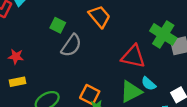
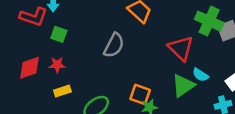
green square: (58, 25) -> (59, 34), moved
red triangle: (133, 56) -> (181, 48), turned 40

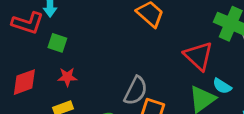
gray semicircle: (114, 45) -> (136, 91), moved
red star: (57, 65) -> (67, 77), moved

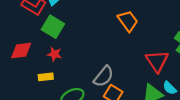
green square: (57, 43) -> (53, 27), size x1.5

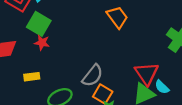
red star: (54, 54) -> (42, 43), moved
red triangle: (157, 61) -> (147, 74), moved

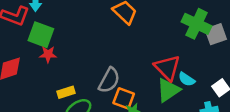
yellow rectangle: (32, 77) -> (66, 92), moved

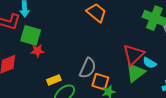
red triangle: (167, 68) -> (133, 55), turned 35

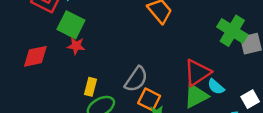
yellow rectangle: (54, 80) -> (90, 87), turned -64

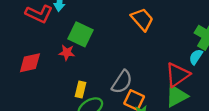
green square: (71, 25) -> (80, 34), moved
cyan semicircle: (216, 87) -> (196, 57), moved, turned 84

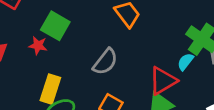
gray semicircle: (122, 82) -> (105, 62), moved
yellow rectangle: (81, 90) -> (50, 89), size x1.5

